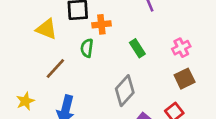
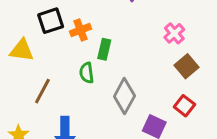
green semicircle: (87, 48) -> (87, 73), moved
green rectangle: (137, 48) -> (104, 49), moved, turned 60

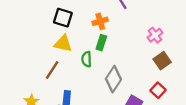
black square: (51, 21) -> (63, 18), turned 30
orange cross: (81, 30) -> (100, 21), moved
yellow triangle: (22, 50) -> (63, 44), moved

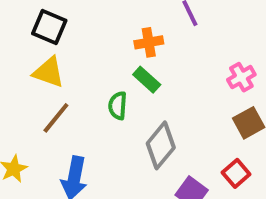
black square: (63, 18) -> (49, 27), moved
green rectangle: (101, 43) -> (147, 80), turned -72
yellow triangle: (63, 44) -> (49, 72), moved

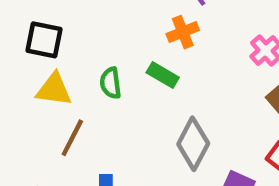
orange cross: (149, 42) -> (183, 32), moved
green semicircle: (118, 106) -> (111, 83), moved

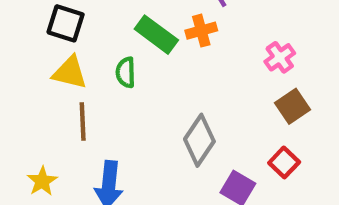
green rectangle: (163, 75) -> (156, 35), moved, size x1.4
brown line: (72, 138) -> (83, 121), turned -36

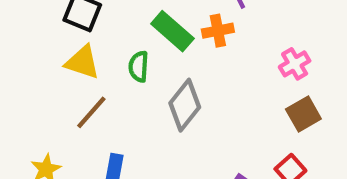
brown line: (83, 121) -> (91, 112), turned 39
gray diamond: (199, 140) -> (185, 105), moved

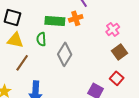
green rectangle: (172, 31) -> (55, 21), turned -30

